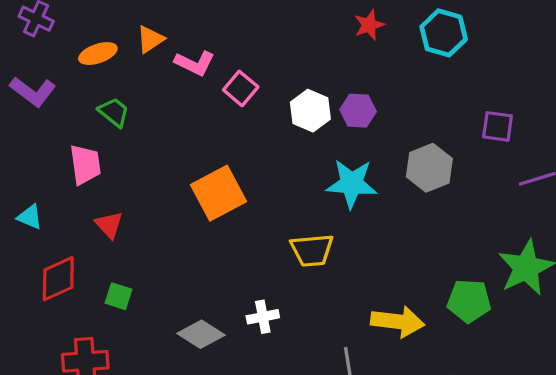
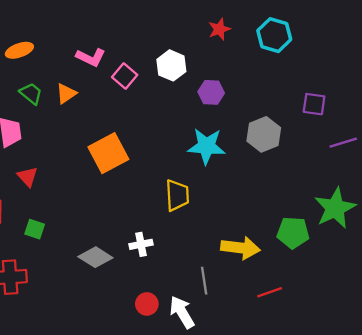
orange triangle: (150, 39) -> (66, 94), moved
white hexagon: (310, 111) -> (171, 65), moved
yellow trapezoid: (312, 250) -> (177, 195), turned -88

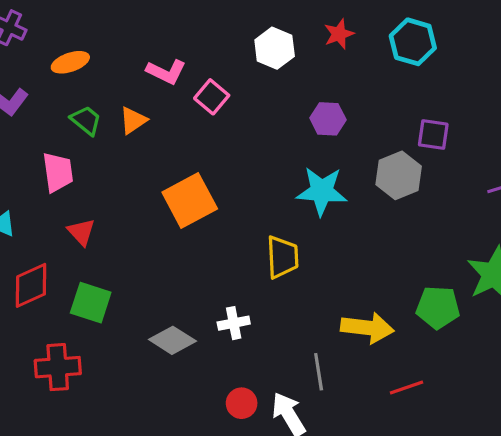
white hexagon: (171, 65) -> (275, 48), moved
purple square: (314, 104) -> (433, 135), moved
green square: (35, 229) -> (91, 303), size x1.5

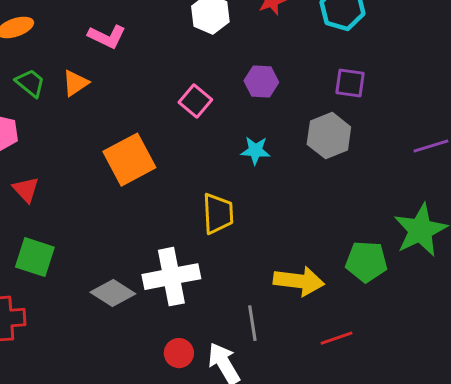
pink square: (212, 97) -> (195, 101), moved
purple square: (433, 135) -> (350, 83), moved
cyan star: (322, 191) -> (255, 151), size x0.6
white cross: (234, 323) -> (171, 277), size x1.8

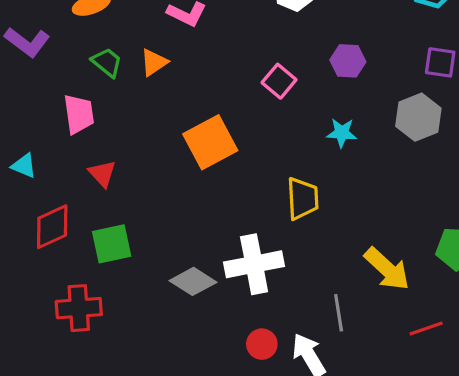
green square: (35, 257) -> (112, 244), turned -30
yellow arrow: (299, 281) -> (387, 269), turned 36

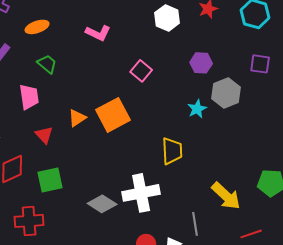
orange triangle: (154, 62) -> (77, 118), moved
pink square: (279, 81) -> (141, 71), moved
gray hexagon: (418, 117) -> (226, 93), moved
cyan star: (342, 133) -> (197, 109), turned -30

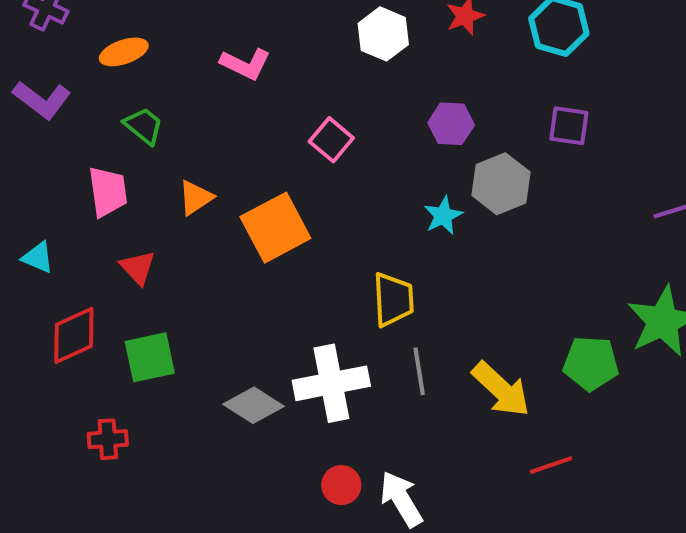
orange triangle: (77, 118) -> (196, 198), moved
red cross: (29, 221) -> (108, 439), size x0.7
gray line: (195, 224) -> (419, 371), moved

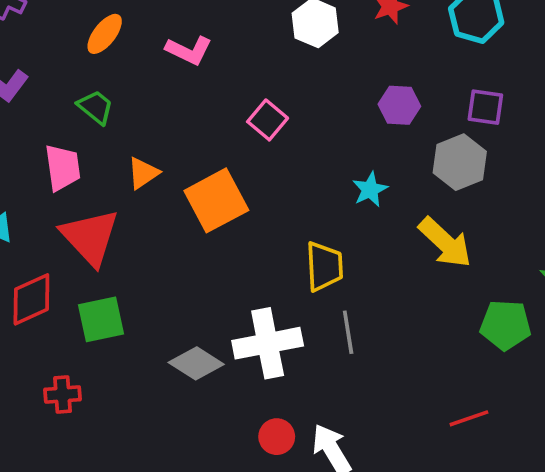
orange ellipse: (124, 52) -> (105, 34), moved, turned -33
purple hexagon: (451, 124) -> (399, 105), moved
gray hexagon: (501, 184) -> (460, 162), moved
red triangle: (138, 267) -> (90, 237), size x1.8
yellow arrow: (501, 389) -> (445, 243), moved

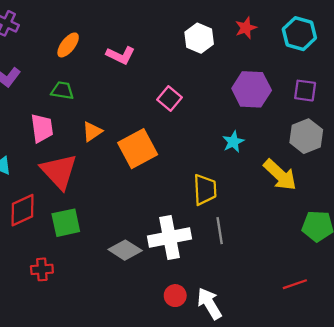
purple hexagon: (399, 105) -> (252, 89), size x1.5
green trapezoid: (96, 107) -> (62, 91), turned -30
gray hexagon: (460, 162) -> (306, 136), moved

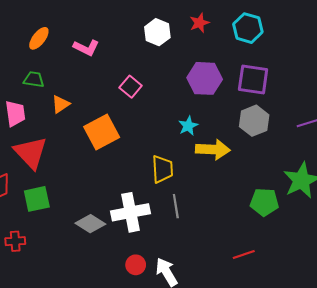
purple square: (305, 91) -> (253, 80), size x1.5
orange triangle: (92, 132) -> (61, 104), moved
yellow arrow: (280, 175) -> (213, 150), moved, turned -40

